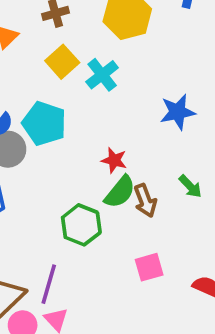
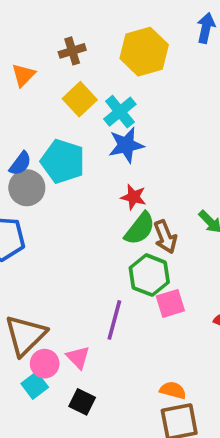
blue star: (178, 112) -> (126, 145), moved
green hexagon: (81, 225) -> (149, 275), moved
purple line: (49, 284) -> (114, 320), moved

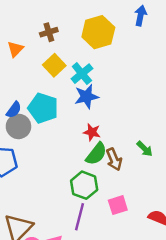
green hexagon: (149, 275) -> (84, 185), moved

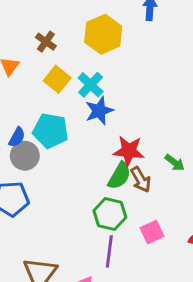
brown cross: (49, 32) -> (46, 42), turned -30
red star: (92, 132) -> (129, 151), moved, size x1.5

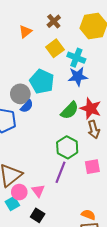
cyan cross: (91, 85) -> (76, 58), turned -36
blue semicircle: (17, 137) -> (27, 106), moved
green semicircle: (119, 176) -> (70, 110), moved

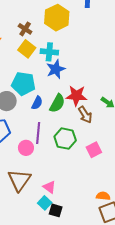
brown cross: (54, 21) -> (25, 29), moved
blue semicircle: (27, 106) -> (37, 103), moved
purple line: (60, 172) -> (38, 133), moved
pink circle: (19, 192) -> (26, 148), moved
cyan square: (12, 203) -> (45, 203), moved

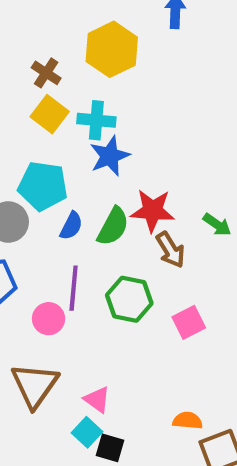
orange semicircle: (103, 196) -> (188, 421), moved

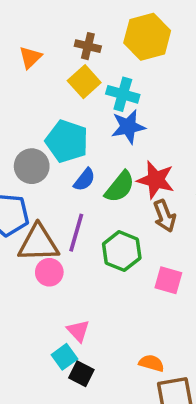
brown cross: (46, 73) -> (88, 46), turned -30
pink circle: (49, 319) -> (49, 272), moved
pink square: (189, 322) -> (168, 280), turned 32
brown triangle: (35, 385) -> (38, 243), moved, turned 42

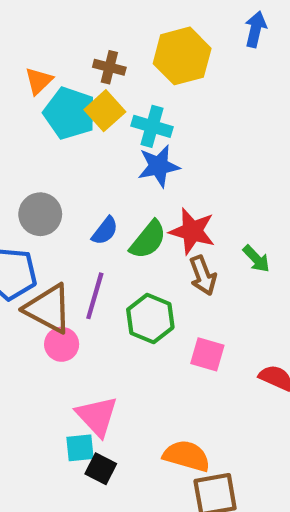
cyan pentagon: (67, 141) -> (70, 113), moved
brown triangle: (38, 243) -> (48, 309), turned 30
pink triangle: (78, 331) -> (97, 416), size x1.5
cyan square: (64, 357) -> (80, 448), turned 30
orange semicircle: (151, 363) -> (187, 456), size x1.5

